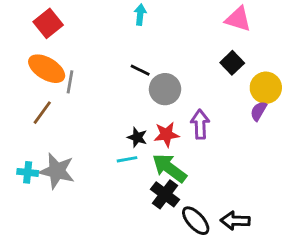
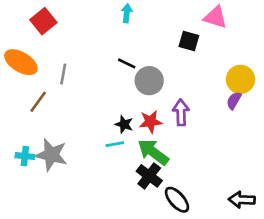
black square: (232, 63) -> (189, 41), moved, turned -30
orange ellipse: (47, 69) -> (21, 62), moved
black arrow: (235, 221) -> (242, 200), moved

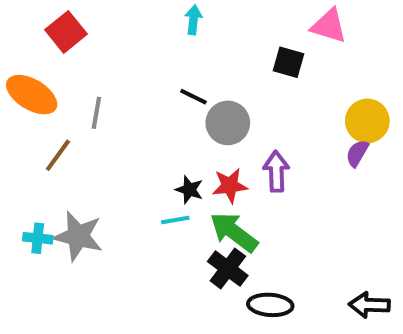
black ellipse: (177, 200) -> (270, 305), turned -44

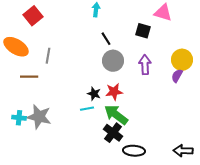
black line: (193, 97) -> (106, 39), moved, turned 32
brown line: (58, 155) -> (29, 77), turned 54
purple arrow: (276, 171) -> (145, 65), moved

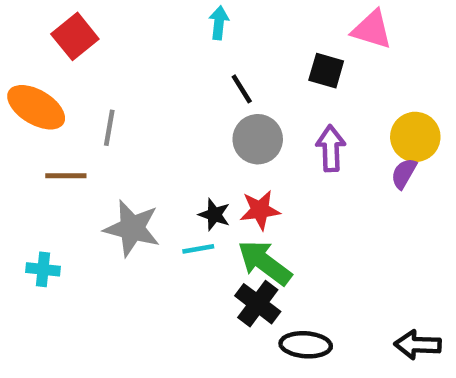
gray star: (39, 117) -> (132, 228), moved

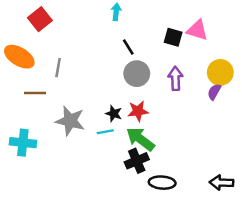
pink triangle: (372, 30) -> (197, 30), moved
cyan cross: (43, 269) -> (23, 143), size x1.5
black cross: (258, 304) -> (137, 161), turned 30

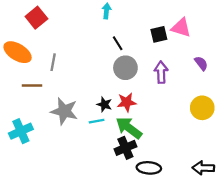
black square: (173, 37) -> (159, 34), turned -30
yellow circle: (220, 72) -> (202, 108), moved
purple semicircle: (214, 92) -> (201, 63), moved, turned 112
cyan cross: (23, 143) -> (21, 131), turned -30

